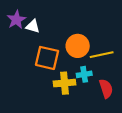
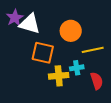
white triangle: (33, 26) -> (30, 24), size x1.6
orange circle: (78, 46) -> (71, 31), moved

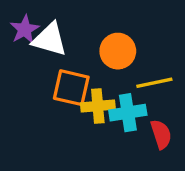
cyan cross: (77, 68) -> (128, 113), size x1.5
yellow cross: (59, 76) -> (98, 106), moved

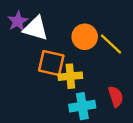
yellow line: (154, 83) -> (111, 44), moved, turned 55
cyan cross: (128, 113) -> (82, 106), moved

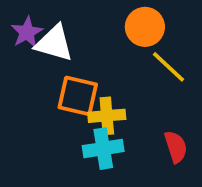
orange circle: (85, 37) -> (145, 27), moved
cyan cross: (82, 106) -> (103, 149), moved

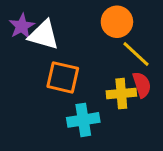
yellow cross: (107, 116) -> (121, 94), moved
red semicircle: (176, 147) -> (142, 85), moved

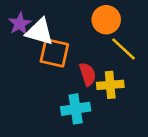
orange square: (63, 77) -> (54, 53), moved
red semicircle: (142, 85) -> (88, 74), moved

